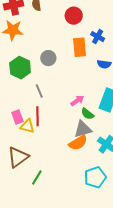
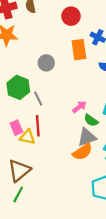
green hexagon: (20, 68) -> (18, 87), moved
green line: (37, 178) -> (18, 194), moved

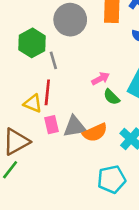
gray circle: (46, 63) -> (70, 20), size x1.6
pink rectangle: (16, 128) -> (51, 125), moved
gray triangle: (87, 137) -> (75, 127), moved

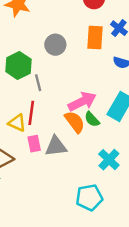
gray circle: (70, 20) -> (55, 45), size x0.7
pink arrow: (101, 79) -> (82, 102), size x1.6
orange semicircle: (95, 132) -> (75, 122), moved, turned -105

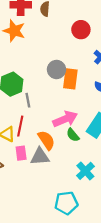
orange rectangle: (95, 37) -> (70, 79), moved
gray circle: (55, 45) -> (56, 69), moved
orange semicircle: (75, 122) -> (46, 140), moved

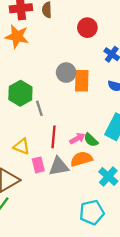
pink arrow: (65, 119) -> (77, 138), moved, size x0.6
red line: (20, 126) -> (54, 137), moved
orange semicircle: (46, 140) -> (81, 159), moved, turned -66

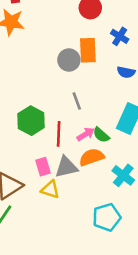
orange rectangle: (82, 81) -> (88, 50), moved
green hexagon: (20, 93) -> (31, 121), moved
gray line: (39, 108) -> (77, 101), moved
yellow triangle: (22, 146) -> (50, 190), moved

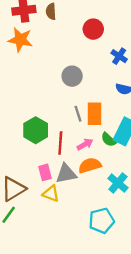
orange rectangle: (88, 50) -> (94, 114), moved
green semicircle: (101, 135) -> (109, 140), moved

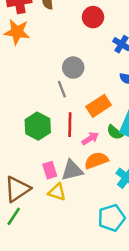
gray line: (78, 114) -> (62, 89), moved
orange rectangle: (94, 114) -> (99, 106), turned 60
red line: (60, 143) -> (70, 125), moved

